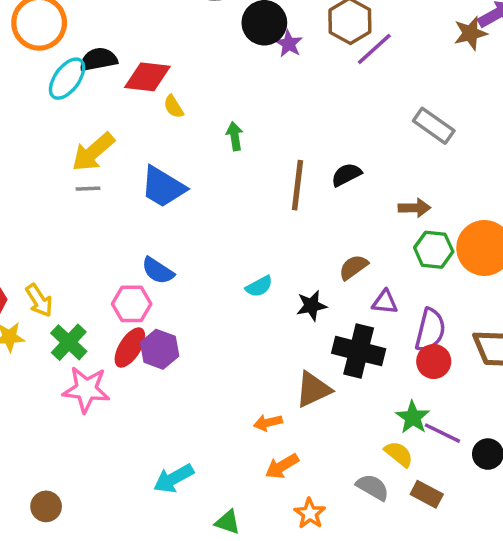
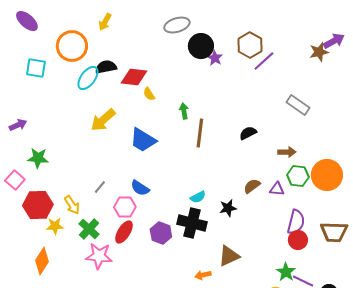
brown line: (298, 185) -> (200, 133), moved
gray line: (88, 189) -> (100, 187), moved, turned -48
purple triangle: (385, 302) -> (277, 189), moved
purple hexagon: (160, 349) -> (161, 233), moved
black cross: (359, 351) -> (192, 223), moved

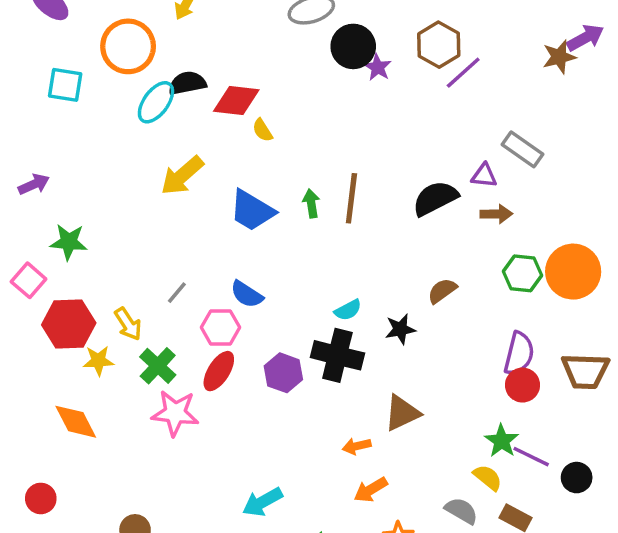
green arrow: (184, 111) -> (311, 204), moved
black semicircle: (248, 133) -> (435, 198), size x1.5
brown arrow: (287, 152) -> (496, 214), moved
purple triangle: (277, 189) -> (484, 176), moved
orange diamond: (42, 261) -> (76, 422), turned -60

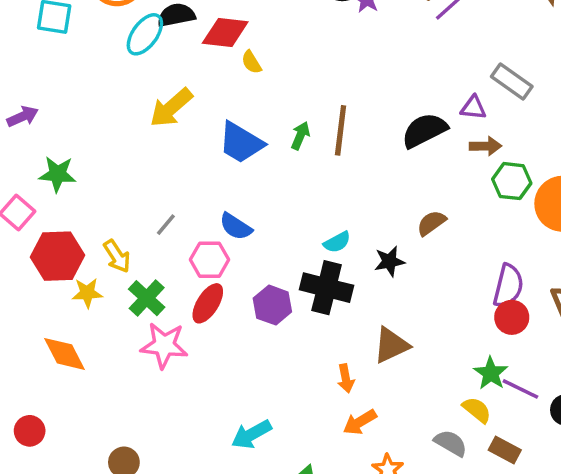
green arrow: (311, 204) -> (300, 136), turned 32
green hexagon: (522, 273) -> (512, 181), moved
orange arrow: (357, 446) -> (346, 378), turned -88

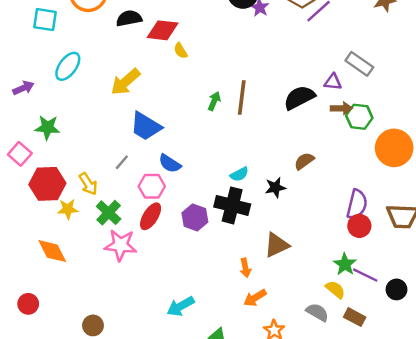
cyan ellipse: (145, 34) -> (68, 66), moved
blue trapezoid: (241, 143) -> (146, 126), moved
green hexagon: (512, 181) -> (359, 117), moved

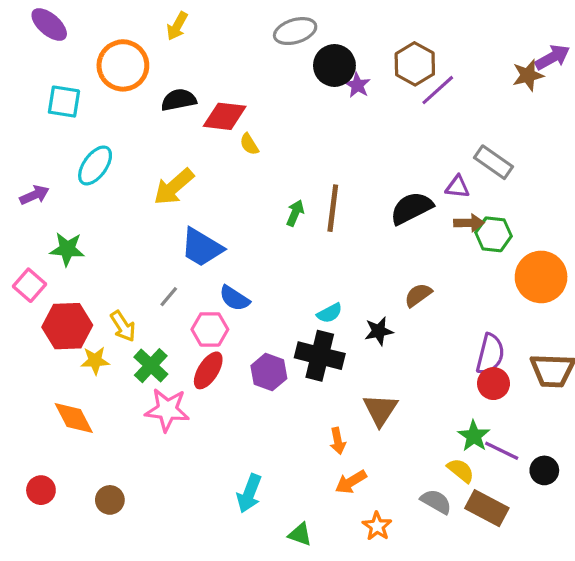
brown triangle: (277, 245) -> (380, 410), turned -32
cyan arrow: (181, 306) -> (249, 493), turned -40
brown rectangle: (355, 317) -> (487, 508), size x1.4
brown circle: (93, 325) -> (110, 500), moved

